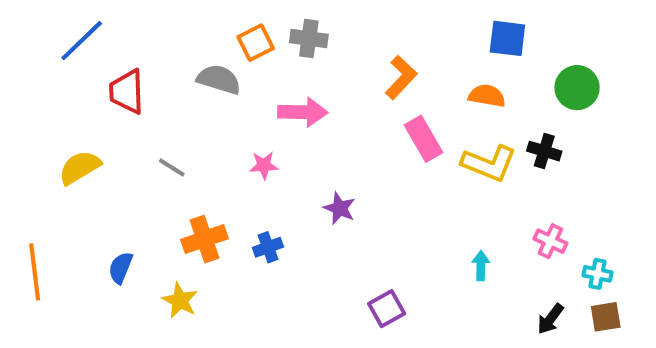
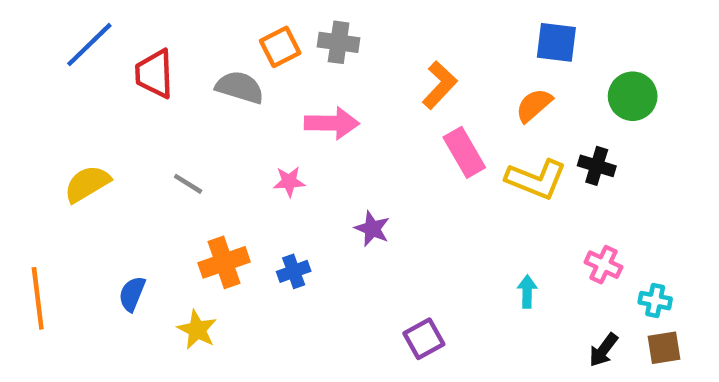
red trapezoid: (127, 92) -> (154, 74), moved
orange semicircle: (487, 96) -> (534, 105), turned -51

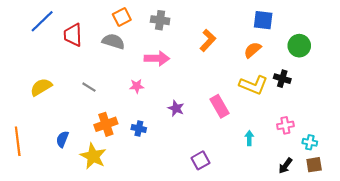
orange square: (280, 47) -> (122, 17), moved
pink rectangle: (464, 152) -> (220, 106), moved
pink cross: (603, 265) -> (285, 125), turned -35
blue cross: (294, 271) -> (139, 129), turned 32
yellow star: (197, 330) -> (93, 156), size x1.4

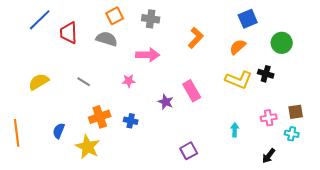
blue square: (263, 20) -> (248, 19), turned -30
pink rectangle: (220, 106) -> (192, 91), moved
brown square: (314, 165) -> (296, 112), moved

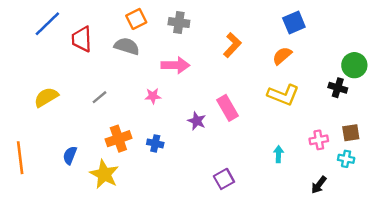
green circle: (282, 43) -> (354, 65), moved
black cross: (266, 74) -> (338, 88), moved
gray line: (84, 82) -> (100, 97), turned -72

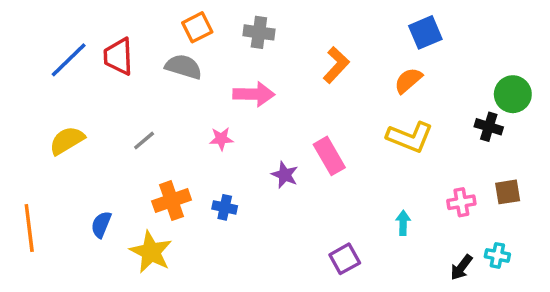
blue line: (47, 24) -> (69, 60), moved
cyan cross: (346, 159) -> (497, 255), moved
purple square: (224, 179) -> (345, 259), moved

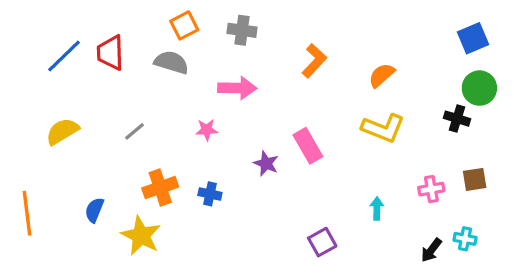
blue square: (425, 32) -> (473, 38), moved

